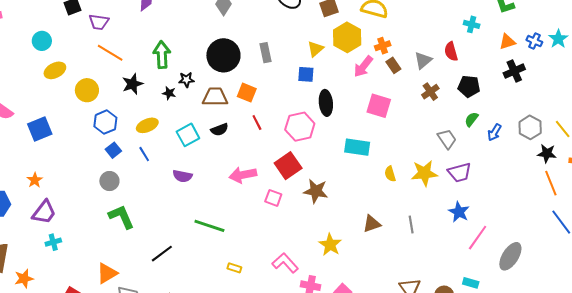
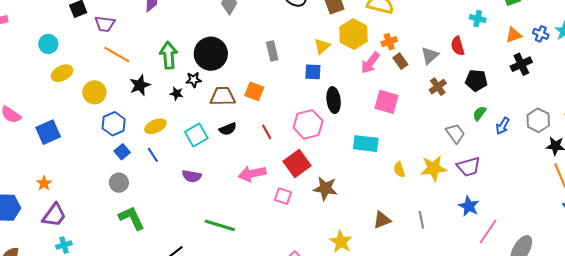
black circle: (223, 55) -> (211, 54), moved
red line: (257, 122) -> (267, 132), moved

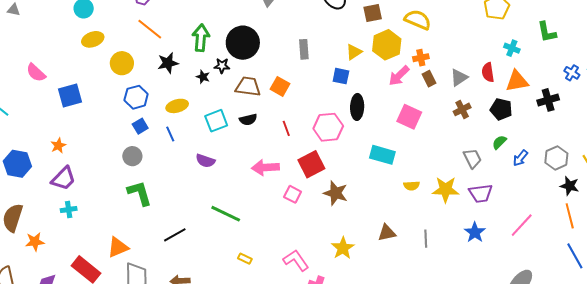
orange triangle: (514, 35) -> (517, 81), moved, size x1.4
yellow semicircle: (399, 170) -> (412, 186), turned -84
pink line: (488, 232) -> (522, 225), moved

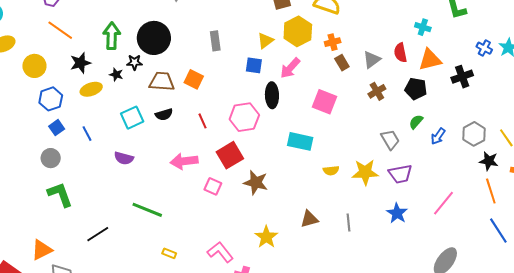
pink arrow: (399, 76) -> (290, 68), moved
yellow ellipse: (177, 106) -> (91, 89), moved

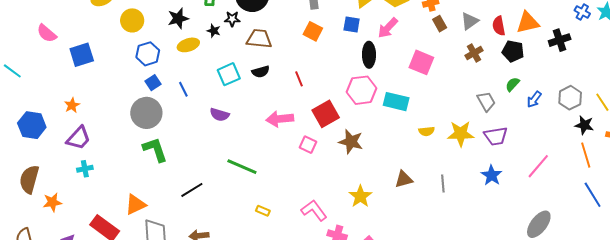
red semicircle: (400, 53) -> (499, 26), moved
orange square: (194, 79) -> (313, 31), moved
pink hexagon: (244, 117) -> (362, 90), moved
gray circle: (51, 158) -> (146, 113), size x1.6

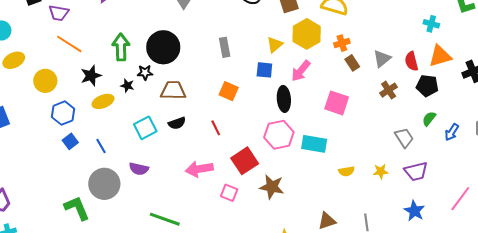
orange square: (313, 31) -> (229, 91), moved
gray circle: (146, 113) -> (104, 184), moved
yellow star: (461, 134) -> (381, 171), size x0.6

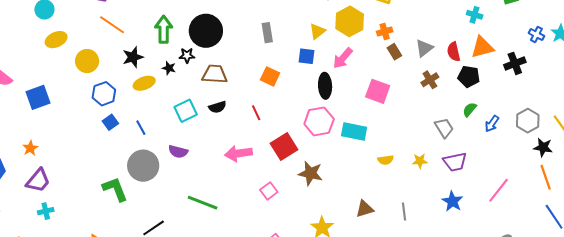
pink square: (229, 193) -> (269, 191), moved, turned 30

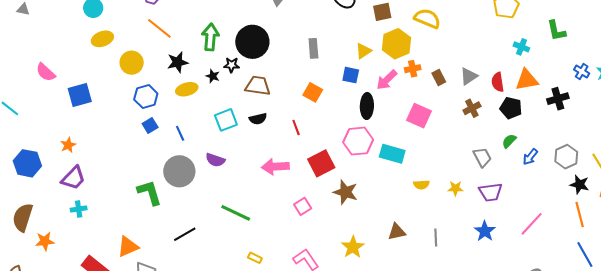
orange cross: (385, 31) -> (413, 69), moved

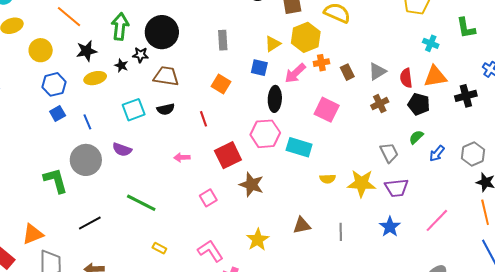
pink arrow: (275, 167) -> (182, 157), size x0.6
yellow star: (455, 188) -> (362, 183), size x1.8

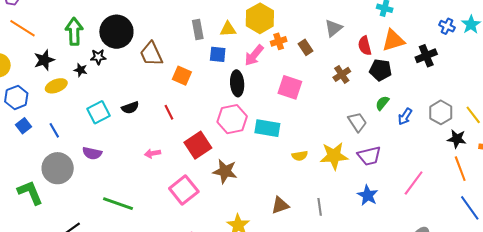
gray rectangle: (223, 40) -> (198, 29), moved
yellow triangle: (273, 44) -> (228, 29), turned 36
gray triangle: (377, 72) -> (333, 28), moved
brown trapezoid: (166, 76) -> (151, 54), moved, turned -116
pink square: (208, 198) -> (184, 190), size x1.6

